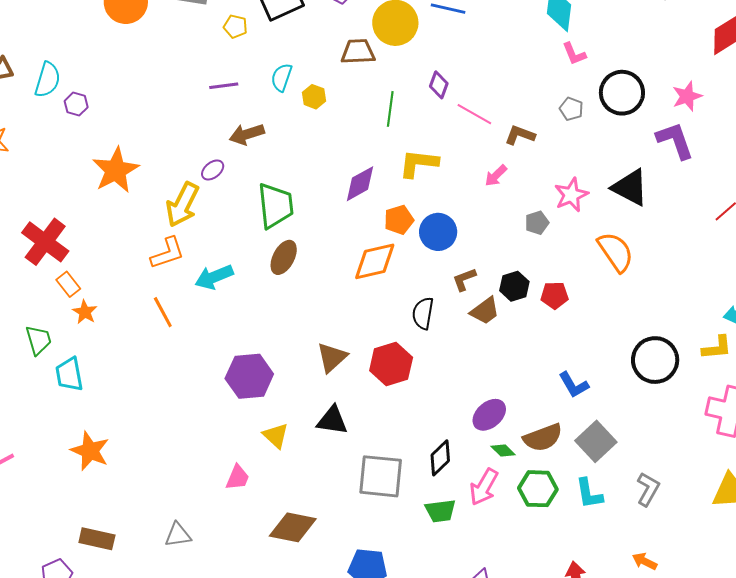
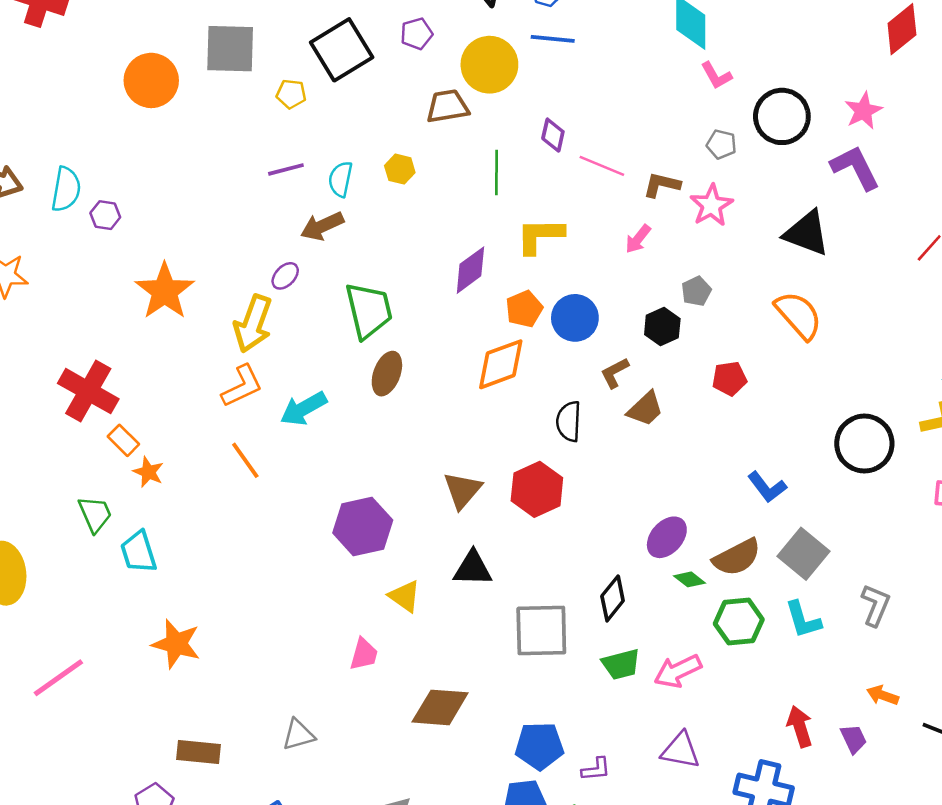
cyan semicircle: (282, 77) -> (341, 179), moved
pink star: (571, 195) -> (711, 205), moved
black hexagon: (514, 286) -> (662, 327), moved
pink arrow: (484, 487) -> (678, 671), moved, turned 42

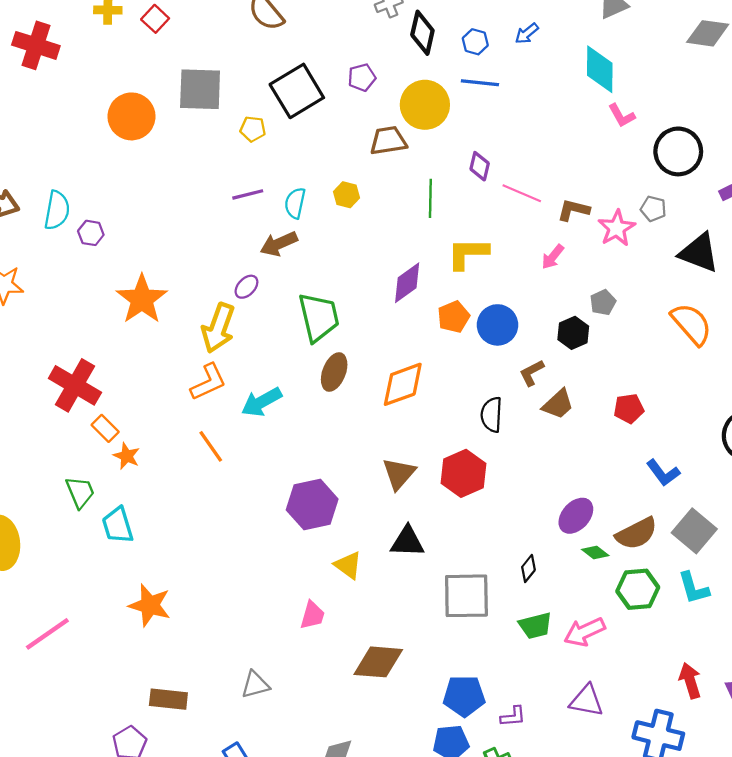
gray pentagon: (721, 144) -> (653, 209), moved
orange diamond: (501, 364) -> (403, 384), moved
red pentagon: (729, 379) -> (629, 408), moved
black diamond: (613, 598) -> (528, 568), size x0.7

